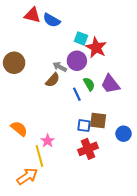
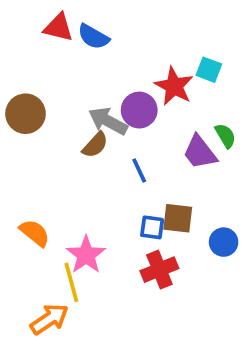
cyan square: (81, 38) -> (209, 70), moved
gray arrow: (60, 67) -> (108, 121), size x1.5
green semicircle: (89, 84) -> (225, 136), moved
pink star: (48, 141) -> (86, 255), size x1.5

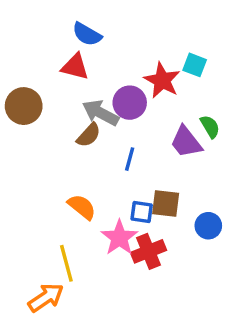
red triangle: (59, 28) -> (75, 67), moved
blue line: (139, 171) -> (130, 159), turned 40
orange semicircle: (35, 233) -> (82, 207), moved
pink star: (86, 255) -> (119, 238), moved

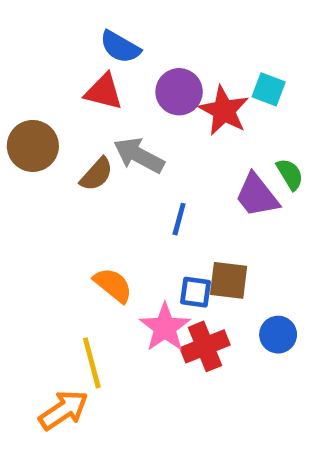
purple circle: (130, 103) -> (179, 92), moved
brown semicircle: (89, 135) -> (97, 174), moved
blue circle: (208, 226) -> (278, 335), moved

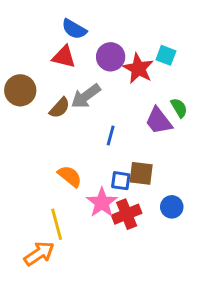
gray arrow: (139, 155) -> (86, 96), turned -64

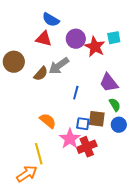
cyan square: (166, 55) -> (114, 38), turned -32
green semicircle: (179, 108) -> (115, 105), moved
blue circle: (172, 207) -> (119, 125), moved

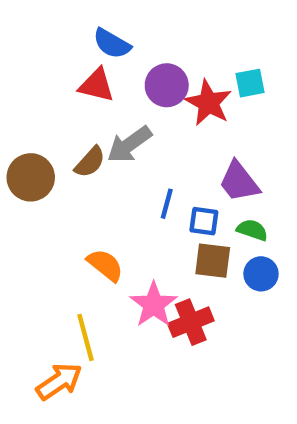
brown circle: (14, 62) -> (31, 177), moved
green semicircle: (115, 105) -> (252, 230), turned -40
blue square: (83, 124) -> (204, 221), moved

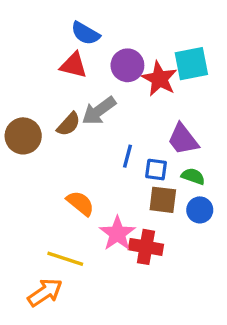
cyan square: (250, 83) -> (191, 64), size x1.5
red cross: (191, 322) -> (146, 247), turned 32
yellow line: (86, 337) -> (65, 259), turned -57

